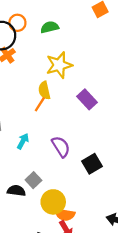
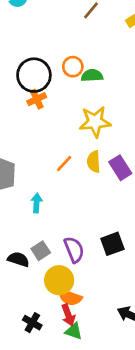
orange circle: (17, 23) -> (73, 67), moved
yellow semicircle: (44, 90) -> (94, 162), moved
cyan arrow: (23, 141) -> (37, 203), turned -35
purple semicircle: (61, 147) -> (74, 250), moved

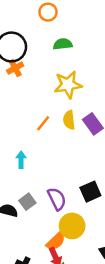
orange circle: (73, 67) -> (48, 12), moved
yellow circle: (59, 280) -> (72, 226), moved
orange semicircle: (70, 297) -> (56, 241), turned -60

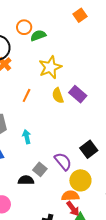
orange circle: (48, 12) -> (24, 27), moved
orange line: (43, 123) -> (27, 95), moved
orange semicircle: (56, 241) -> (70, 196), turned -126

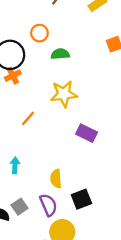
orange circle: (24, 27) -> (39, 33), moved
purple rectangle: (78, 94) -> (87, 133), turned -30
yellow semicircle: (58, 96) -> (56, 179), moved

